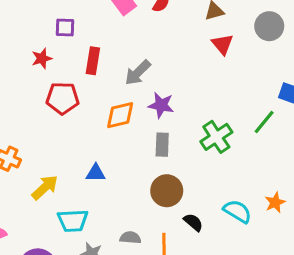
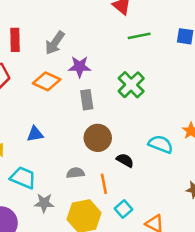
orange diamond: (120, 115) -> (47, 81), turned 48
green line: (264, 122) -> (139, 36), moved, turned 50
cyan trapezoid: (73, 221) -> (23, 178), turned -144
gray semicircle: (130, 238) -> (75, 173), moved

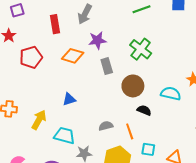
red rectangle: (15, 40) -> (55, 24), moved
gray arrow: (55, 43) -> (85, 14), moved
brown circle: (98, 138) -> (133, 86), moved
cyan square: (124, 209) -> (148, 149), turned -32

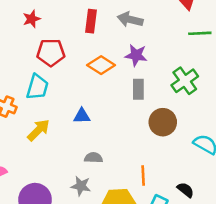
gray arrow: (85, 14) -> (130, 19), turned 60
black semicircle: (144, 110) -> (185, 190), moved
gray semicircle: (106, 126) -> (93, 158), moved
cyan trapezoid: (64, 136) -> (37, 87), moved, turned 75

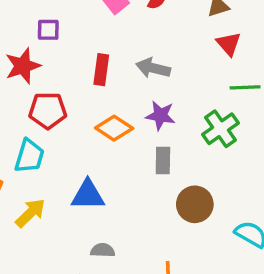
red star: (32, 19) -> (23, 66), size x1.5
green cross: (185, 81) -> (221, 129), moved
blue triangle: (82, 116) -> (88, 195), size x1.5

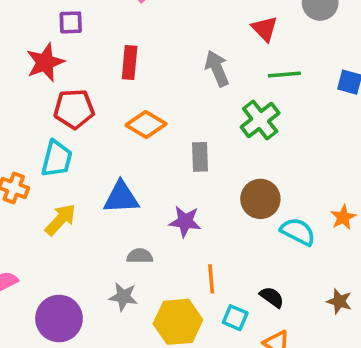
gray arrow: (153, 68) -> (217, 68), moved, turned 56
purple star: (160, 115) -> (185, 222), moved
brown circle: (195, 204) -> (260, 199), moved

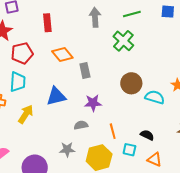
gray arrow: (217, 68) -> (95, 17), turned 30
orange diamond: (146, 125) -> (62, 55), turned 30
gray rectangle: (200, 157) -> (85, 71), moved
gray semicircle: (140, 256) -> (81, 125), moved

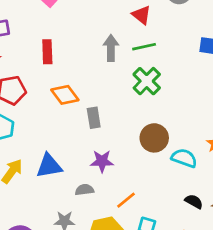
green line: (132, 14) -> (144, 47), moved
blue triangle: (56, 96) -> (49, 166), moved
orange line: (113, 131) -> (126, 200), turned 63
black semicircle: (147, 135) -> (194, 201), moved

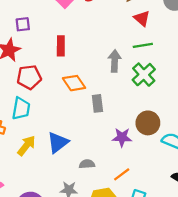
gray arrow: (111, 48) -> (115, 61), moved
purple star: (102, 161) -> (122, 137), moved
blue triangle: (49, 166) -> (58, 143), turned -30

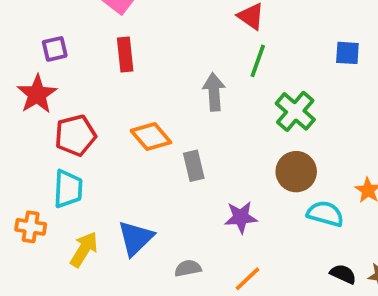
green line: (143, 45) -> (258, 61), turned -54
red rectangle: (61, 46) -> (125, 54), moved
green cross: (144, 75) -> (295, 111), moved
brown circle: (148, 123) -> (296, 172), moved

